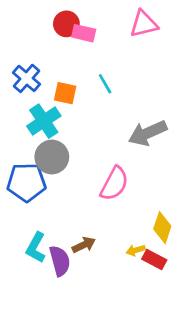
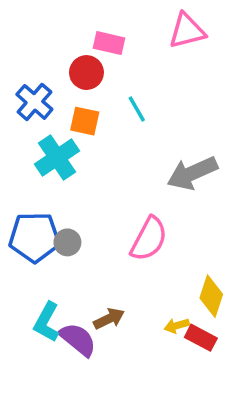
red circle: (66, 24) -> (86, 73), moved
gray circle: (52, 157) -> (67, 242), moved, size x0.6
purple semicircle: (60, 261) -> (78, 339), turned -36

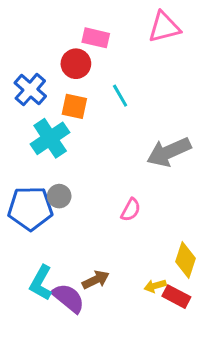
pink semicircle: (149, 239) -> (131, 210), size x0.6
gray circle: (67, 242) -> (59, 196), moved

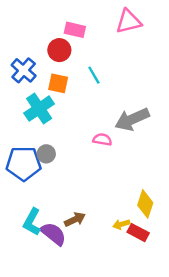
pink semicircle: (131, 210) -> (102, 140), moved, turned -108

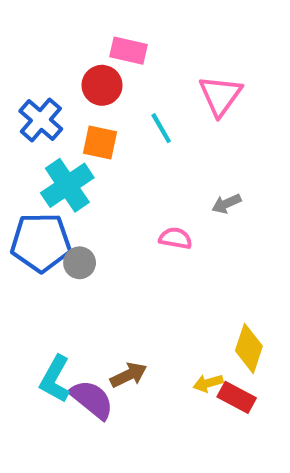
pink triangle: (129, 21) -> (220, 96), moved, turned -40
gray arrow: (132, 119) -> (226, 204), size x0.5
blue pentagon: (24, 163) -> (41, 242), moved

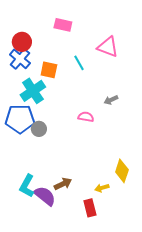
red circle: (102, 85) -> (22, 42), moved
pink triangle: (220, 96) -> (108, 47), turned -45
red rectangle: (237, 397) -> (90, 208), moved, turned 48

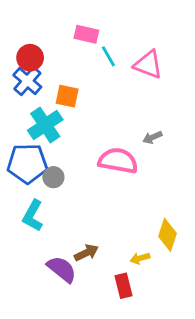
cyan line: (79, 63) -> (108, 56), moved
pink semicircle: (86, 117) -> (118, 161), size x1.8
cyan L-shape: (27, 186) -> (33, 216), moved

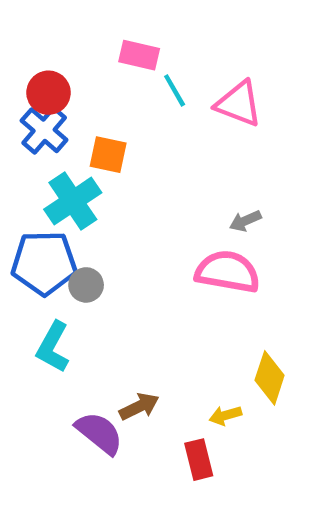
pink semicircle: (118, 161) -> (228, 272), moved

